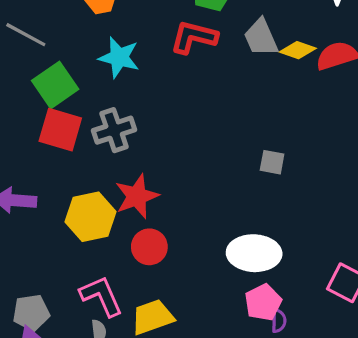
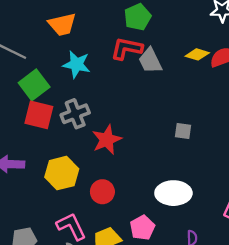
gray trapezoid: (261, 38) -> (150, 61), moved
red star: (137, 196) -> (107, 140), moved
pink pentagon: (263, 302) -> (142, 228), moved

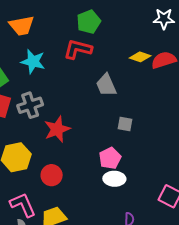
gray trapezoid: (150, 61) -> (106, 85), moved
white ellipse: (173, 193) -> (114, 179), size x0.7
pink pentagon: (142, 228) -> (110, 158), moved

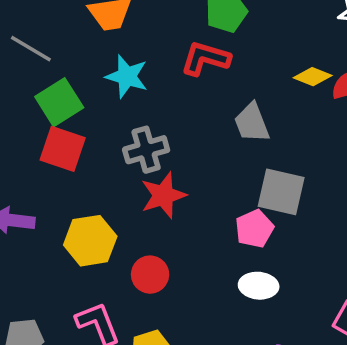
gray cross: (30, 105) -> (146, 150), moved
gray square: (125, 124) -> (281, 192), size x1.8
pink pentagon: (110, 158) -> (254, 229), moved

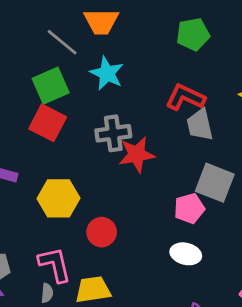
gray line: (31, 49) -> (62, 42), moved
red L-shape: (205, 58) -> (185, 97), moved
red star: (163, 195) -> (137, 155), moved

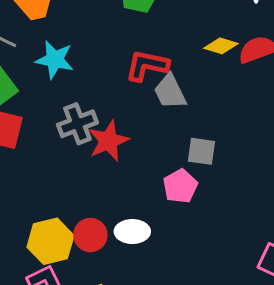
gray square: (215, 183) -> (201, 151), size x0.7
yellow hexagon: (59, 198) -> (50, 241), moved
white ellipse: (186, 254) -> (132, 232), moved

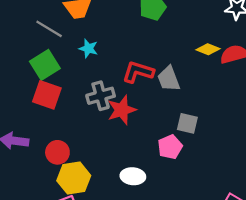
cyan star: (55, 60) -> (88, 48), size x0.7
red L-shape: (147, 65) -> (138, 72), moved
red circle: (90, 235) -> (57, 152), moved

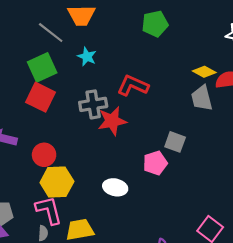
gray trapezoid: (169, 79) -> (202, 98), moved

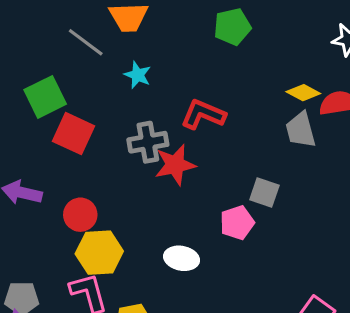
green square: (42, 67) -> (45, 97), moved

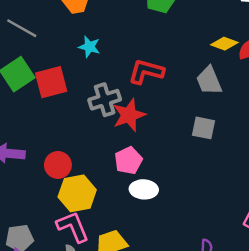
gray line: (86, 42) -> (22, 28), moved
gray trapezoid: (301, 130) -> (209, 81), moved
red square: (74, 134) -> (51, 82), moved, turned -32
pink pentagon: (237, 223) -> (128, 161), moved

